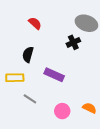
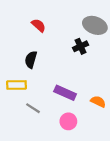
purple rectangle: (54, 75) -> (65, 93), moved
orange semicircle: (89, 108) -> (98, 102), moved

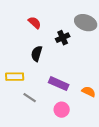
black cross: (81, 46) -> (63, 38), moved
black semicircle: (31, 60) -> (37, 54), moved

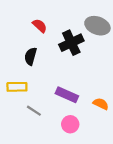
black cross: (63, 38) -> (71, 43), size x1.5
black semicircle: (37, 54) -> (31, 56), moved

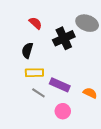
yellow rectangle: (17, 87) -> (34, 73), moved
gray line: (34, 111) -> (38, 93), moved

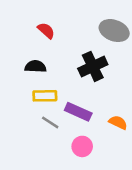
black cross: (64, 38) -> (93, 66), moved
black semicircle: (27, 50) -> (36, 66), turned 77

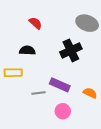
yellow rectangle: (45, 96) -> (13, 73), moved
gray line: (50, 122) -> (38, 93), turned -40

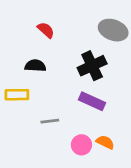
purple rectangle: (60, 85) -> (92, 101), moved
orange semicircle: (90, 93) -> (105, 142), moved

